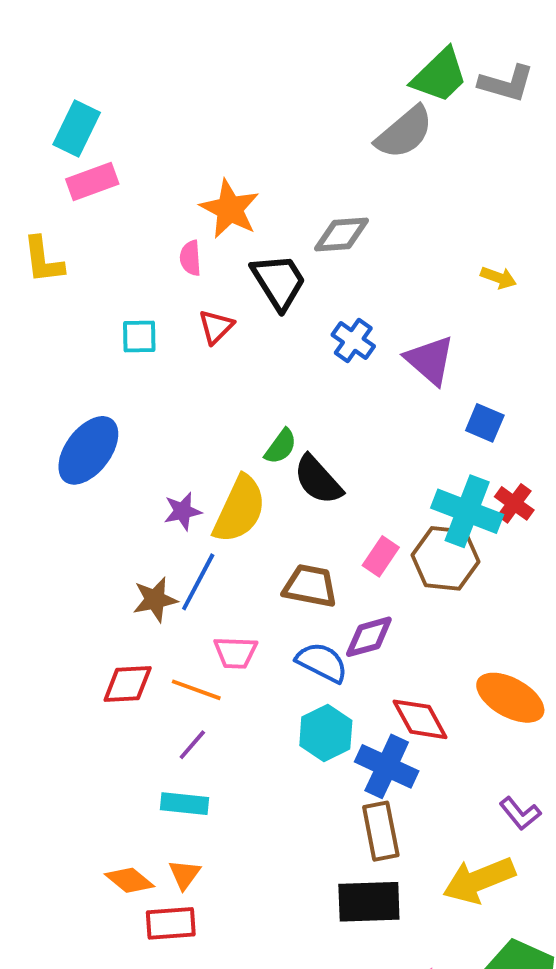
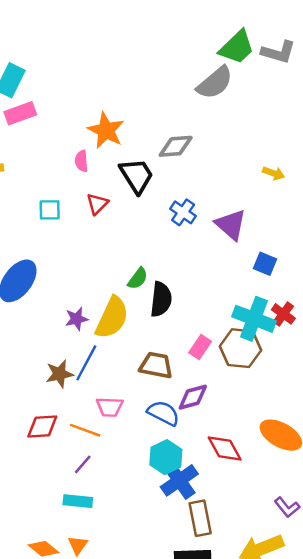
black semicircle: (318, 480) -> (161, 299), turned -132
blue cross: (387, 766) -> (179, 480), moved, turned 30

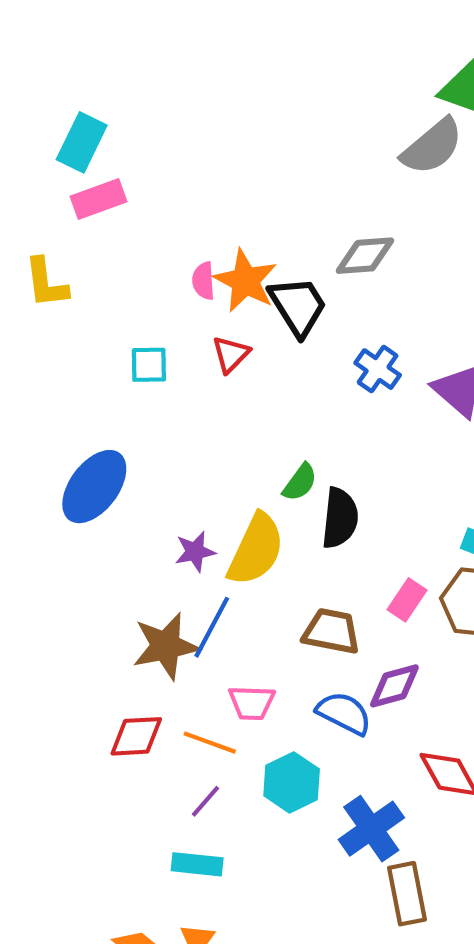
orange star: (106, 130) -> (245, 281), moved
brown star: (59, 374) -> (166, 646), size x1.4
cyan hexagon: (166, 457) -> (292, 782), moved

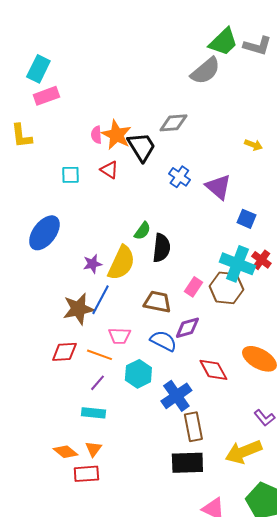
red triangle: (231, 354) -> (109, 170), turned -42

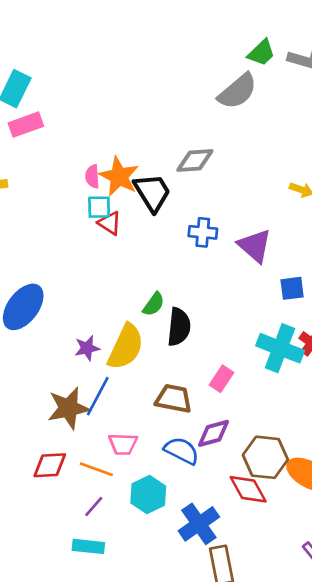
green trapezoid: (223, 42) -> (261, 53), size x0.7
cyan square: (70, 175) -> (99, 207), moved
blue cross: (179, 177) -> (203, 232), turned -30
blue square: (246, 219) -> (292, 288), turned -30
brown hexagon: (226, 288) -> (265, 457), moved

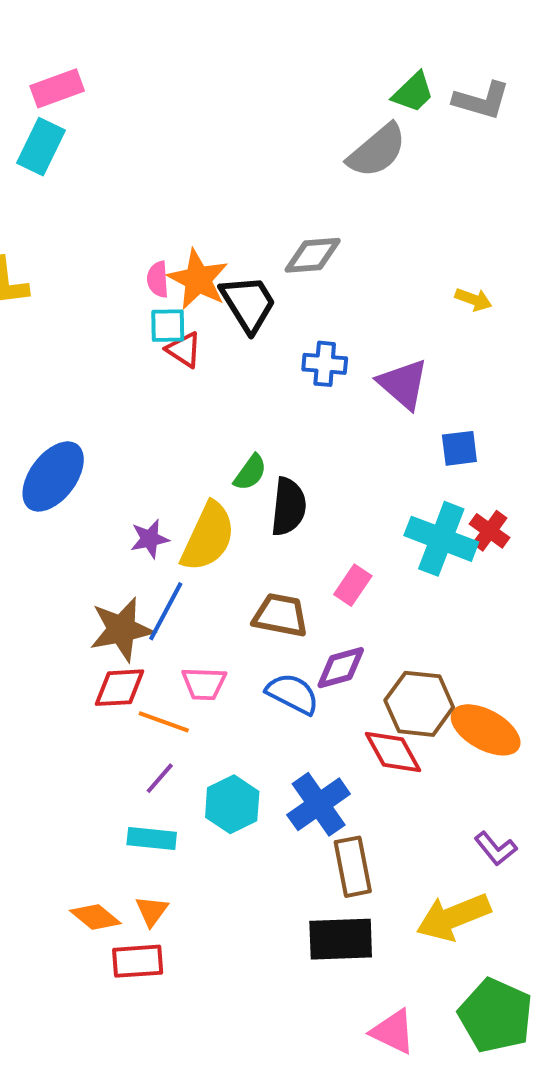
pink rectangle: (26, 125) -> (57, 88), moved
red diamond: (50, 465) -> (120, 688), moved
cyan hexagon: (148, 495) -> (232, 804), moved

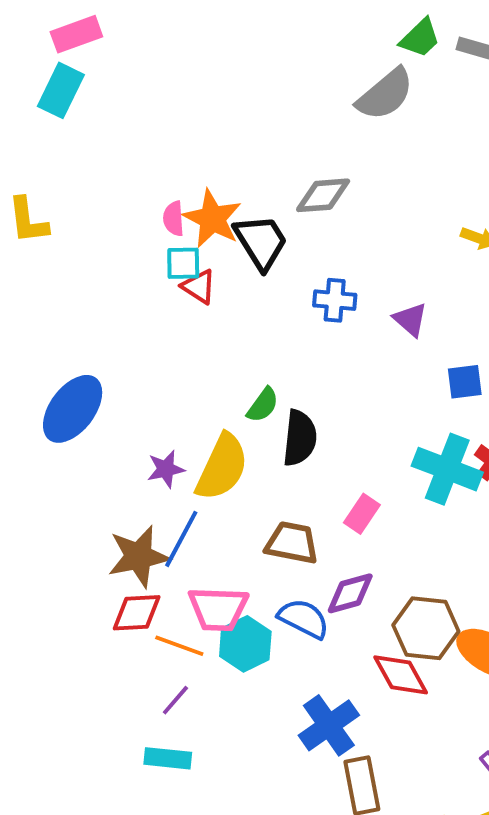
purple triangle: (403, 384) -> (410, 320), size x0.7
pink trapezoid: (204, 684) -> (218, 609), size x1.4
cyan hexagon: (232, 804) -> (245, 644), moved

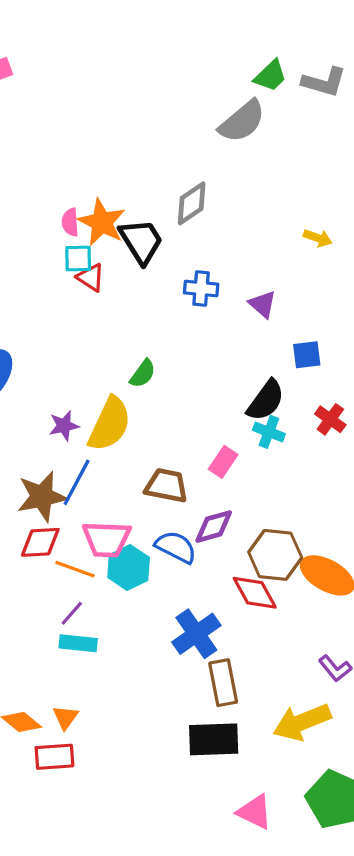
gray diamond: (323, 195) -> (192, 203), turned -30
black semicircle: (300, 438) -> (266, 400), moved, turned 30
cyan cross: (447, 469) -> (269, 432), moved, size x0.6
cyan rectangle: (168, 758) -> (78, 643), moved

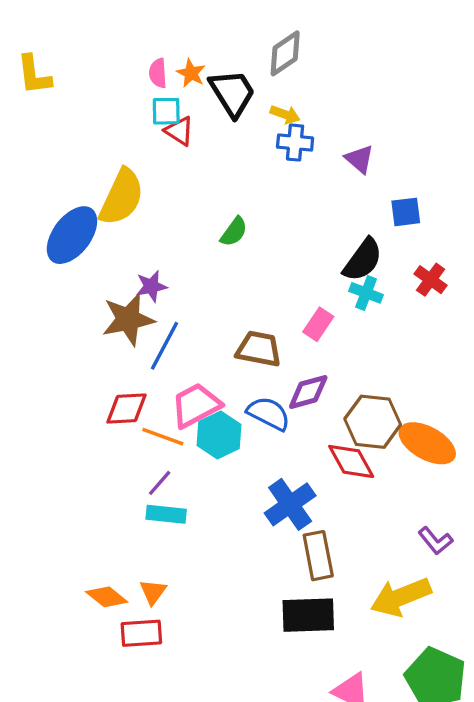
orange star: (102, 222) -> (191, 73), size x0.6
yellow arrow: (318, 238) -> (285, 114), moved
yellow semicircle: (110, 424) -> (122, 197), moved
brown star: (42, 497) -> (128, 319), moved
pink trapezoid: (106, 539) -> (196, 405), turned 150

